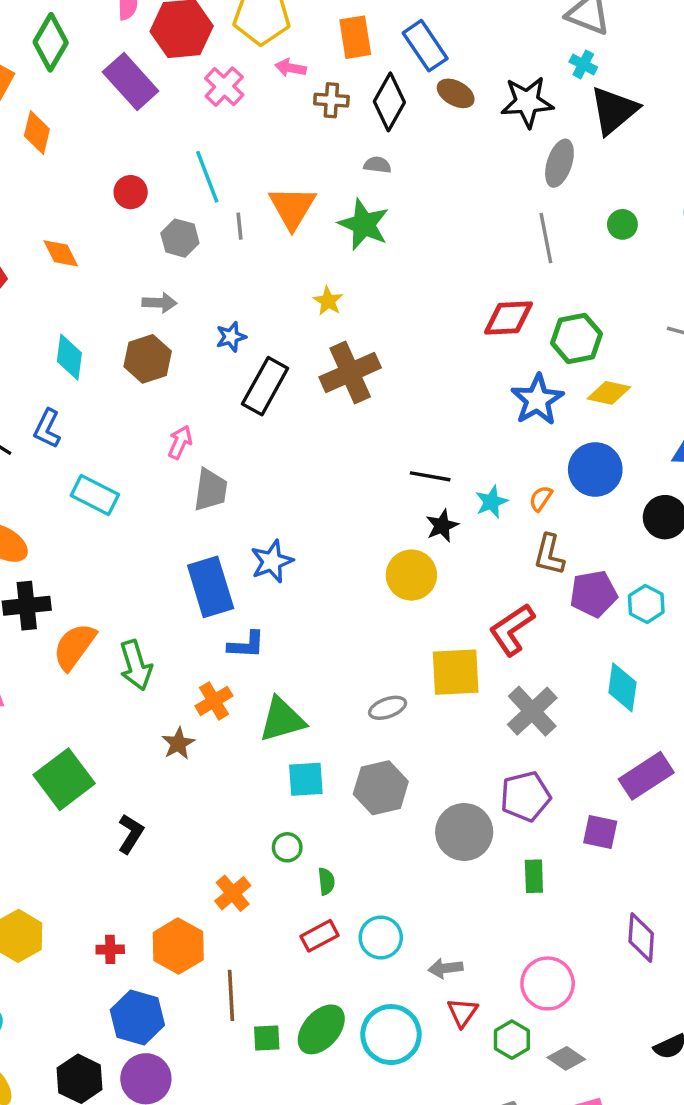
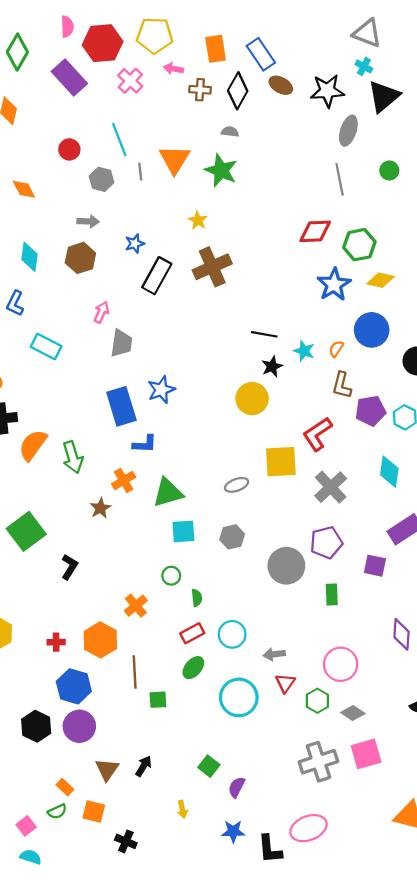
cyan star: (491, 502) -> (304, 351), turned -30
gray hexagon: (381, 788) -> (232, 537), size x0.7
green ellipse: (321, 1029) -> (193, 668), moved, size x0.7

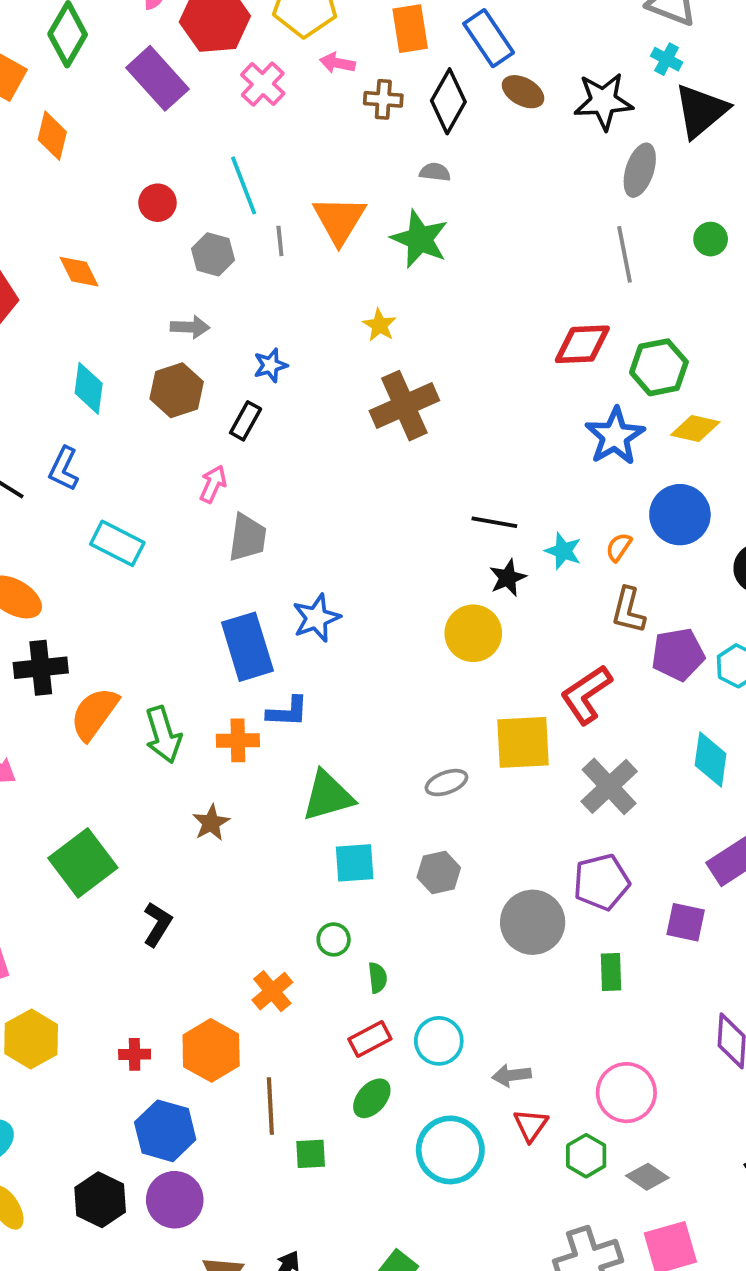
black rectangle: (157, 276) -> (246, 421), moved, size x0.6
orange cross: (124, 480) -> (238, 740), moved, turned 30

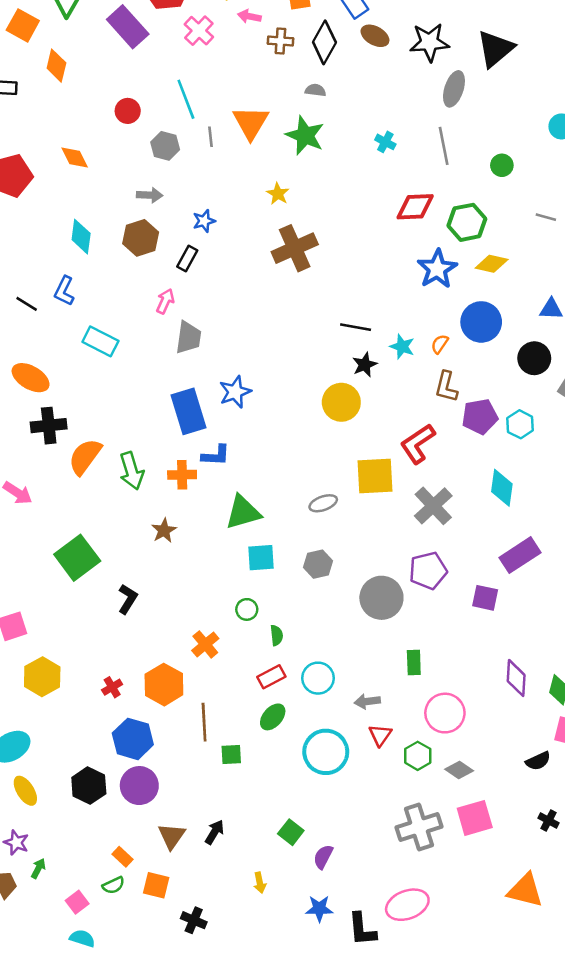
cyan cross: (667, 59) -> (385, 142), moved
green circle: (711, 239) -> (502, 165), moved
green rectangle: (611, 972) -> (414, 663), moved
red cross: (135, 1054) -> (112, 687), turned -30

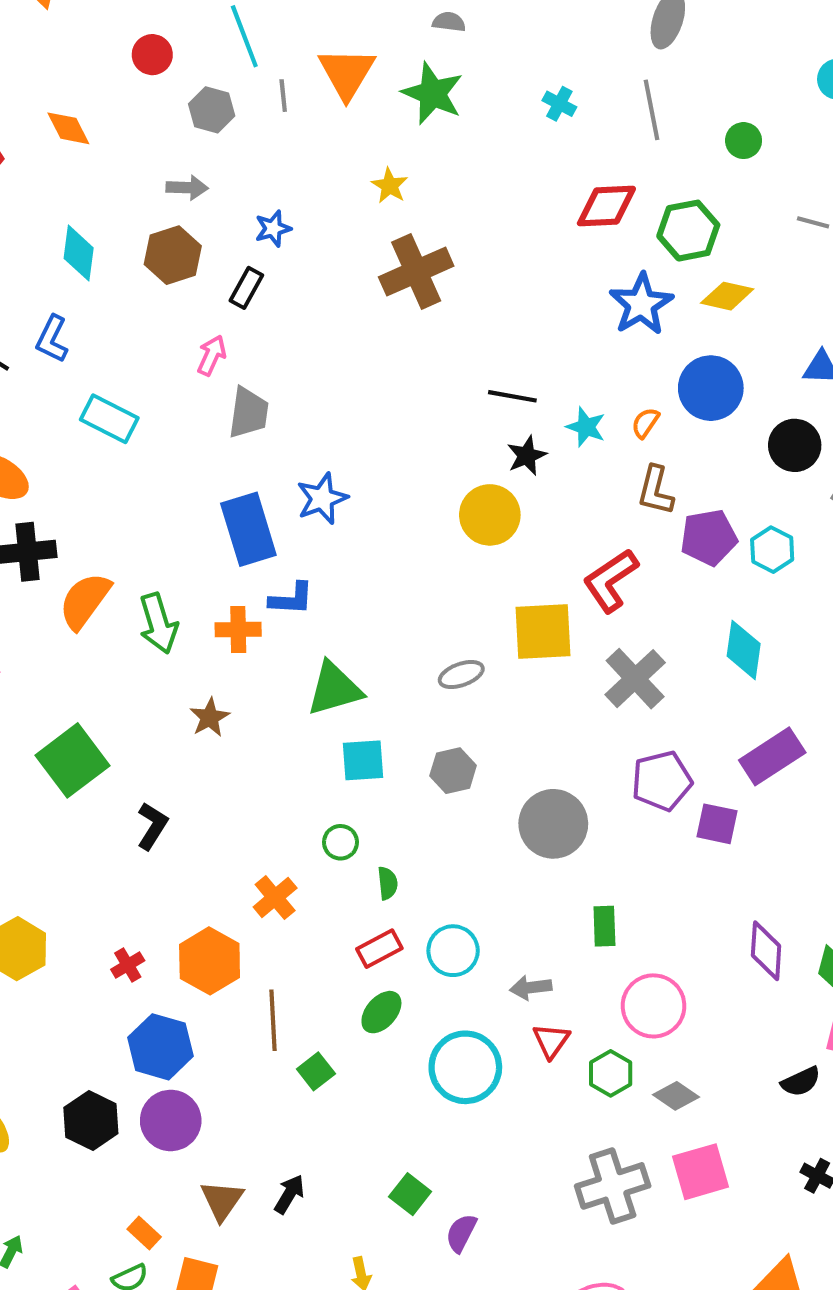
purple pentagon: (428, 571) -> (662, 781), moved
green square: (231, 754) -> (316, 1071), turned -35

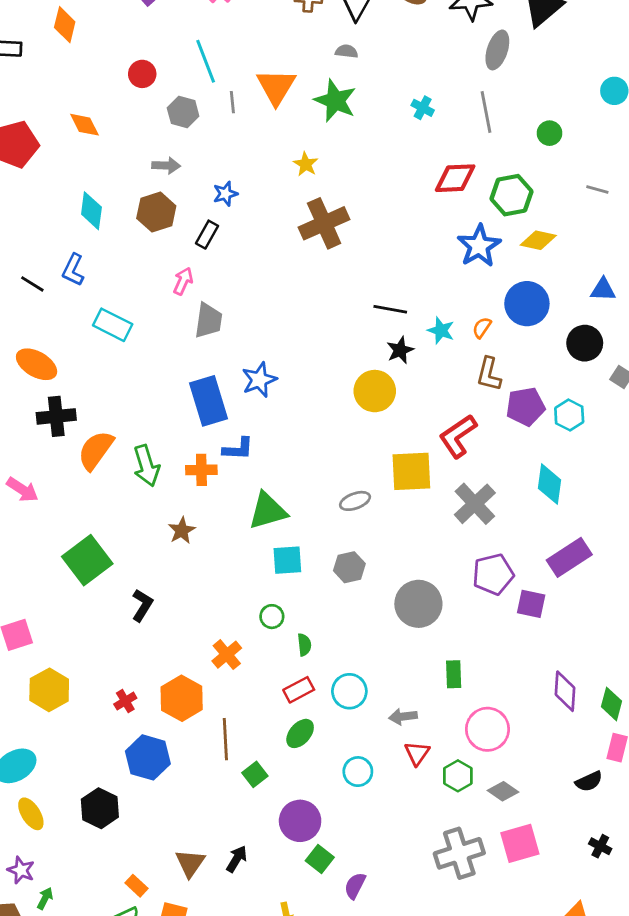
cyan circle: (465, 1067) -> (358, 772), size x0.6
purple circle: (171, 1120) -> (300, 821), moved

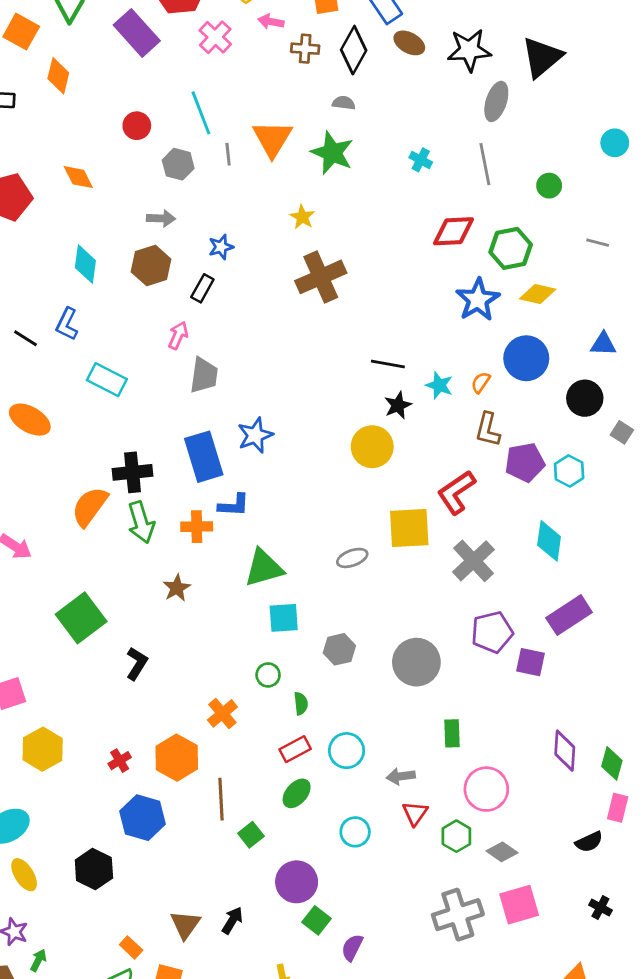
black cross: (56, 416) -> (133, 472), moved
gray hexagon: (349, 567) -> (339, 649), moved

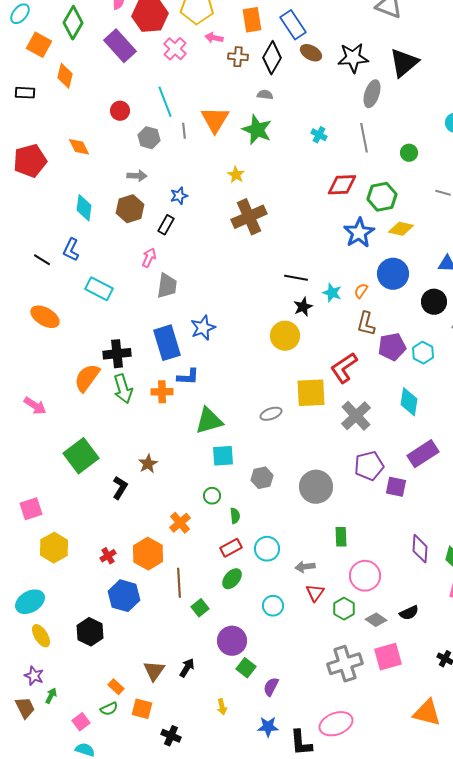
brown star: (177, 588) -> (148, 464), moved
black semicircle: (589, 842) -> (409, 613), moved

